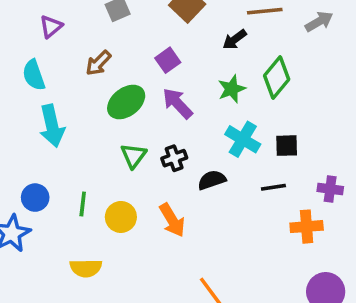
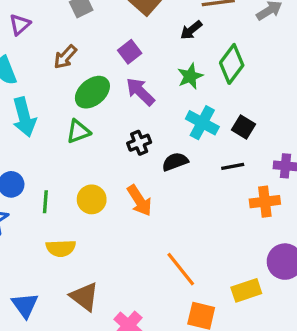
black square: (287, 146) -> (243, 127), turned 35
green triangle: (134, 156) -> (78, 131), moved, turned 35
green line: (83, 204) -> (45, 202), moved

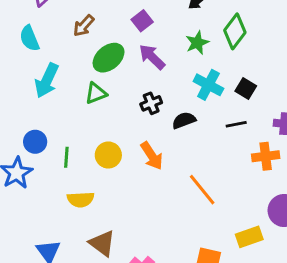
cyan arrow: (24, 117) -> (47, 81), turned 40
orange line: (181, 269) -> (202, 190), moved

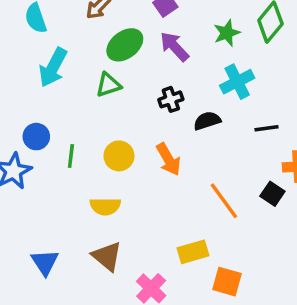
cyan cross: (208, 85) -> (237, 82), turned 32
black square: (246, 88) -> (272, 194), moved
yellow semicircle: (81, 199) -> (105, 206), moved
yellow rectangle: (249, 237) -> (193, 252), moved

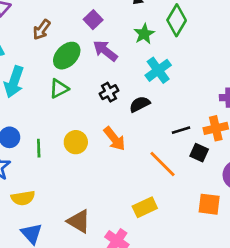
black line: (267, 128) -> (181, 130), moved
yellow semicircle: (105, 206) -> (23, 198), moved
orange square: (227, 282) -> (209, 204), moved

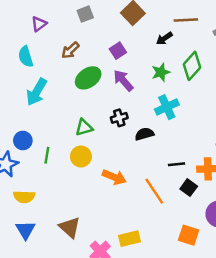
green triangle: (59, 89) -> (84, 128), moved
orange arrow: (114, 139) -> (114, 177), moved, turned -40
yellow rectangle: (145, 207) -> (130, 239), moved

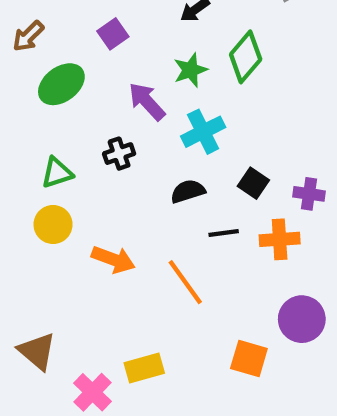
purple arrow: (123, 80) -> (147, 101), moved
black semicircle: (144, 134) -> (188, 191), moved
black square: (189, 188) -> (253, 183), moved

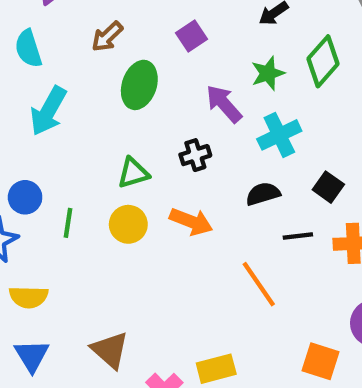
green ellipse: (61, 84) -> (139, 85), turned -36
orange arrow: (113, 259) -> (191, 222), moved

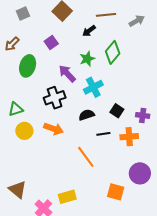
black cross: (195, 155) -> (55, 98), size x1.5
green triangle: (133, 173) -> (16, 109), moved

